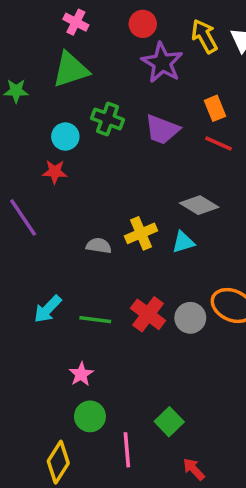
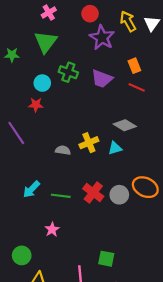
pink cross: (76, 22) -> (49, 13), turned 32
green triangle: (71, 70) -> (46, 42), turned -35
green circle: (90, 416) -> (22, 255), moved
green square: (169, 422) -> (106, 259), turned -35

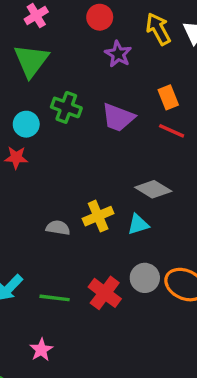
purple star: (102, 38) -> (118, 54), size x0.7
gray circle: (119, 195) -> (145, 278), moved

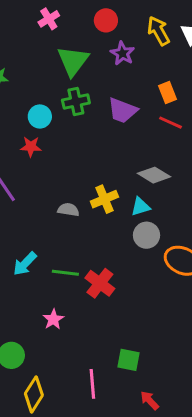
green triangle: (31, 61) -> (73, 61), moved
green cross: (66, 107) -> (76, 101), turned -32
gray circle: (145, 278) -> (146, 235), moved
red cross: (105, 293) -> (100, 283), moved

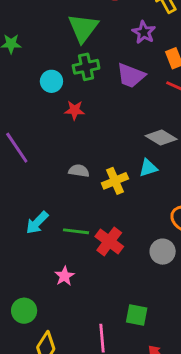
purple star: (122, 53) -> (144, 32), moved
red star: (31, 147) -> (75, 110), moved
yellow cross: (104, 199) -> (115, 181), moved
gray circle: (146, 235) -> (163, 252), moved

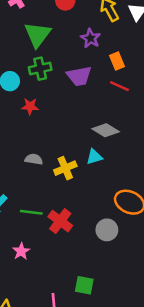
purple trapezoid: (131, 76) -> (79, 76), turned -32

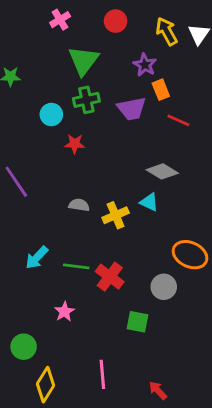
orange rectangle: (117, 61) -> (161, 90), moved
cyan triangle: (94, 157) -> (149, 202), turned 42
green square: (84, 285) -> (137, 322), moved

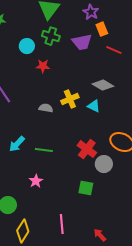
green cross: (86, 100) -> (51, 36), turned 30
yellow cross: (116, 215) -> (70, 99), moved
red cross: (110, 277) -> (87, 149), moved

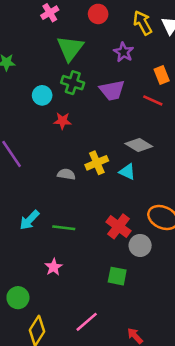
orange rectangle: (102, 29) -> (162, 75), moved
pink line: (62, 224) -> (87, 322), turned 54

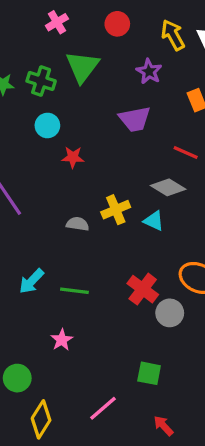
green cross: (73, 83) -> (41, 81), moved
red line: (153, 100) -> (186, 152), moved
green square: (117, 276) -> (149, 373), moved

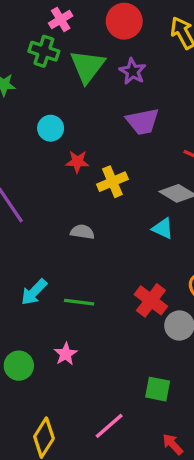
red circle: (117, 24) -> (124, 21), size x1.4
purple star: (149, 71) -> (133, 71), moved
green cross: (41, 81) -> (44, 51), moved
yellow cross: (116, 210) -> (112, 182), moved
green circle: (17, 378) -> (19, 366), moved

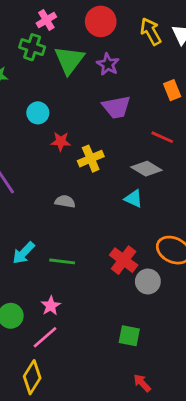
pink line: (109, 426) -> (45, 337), moved

